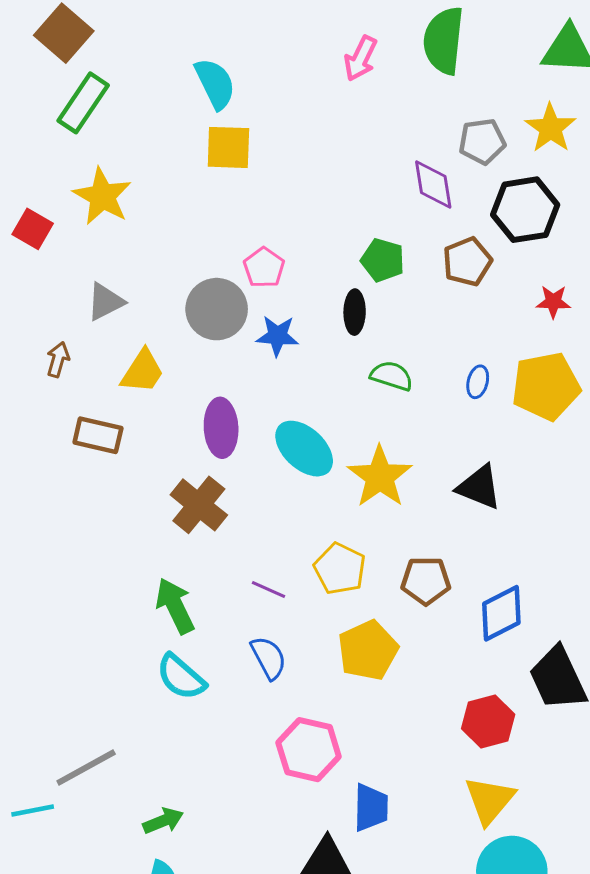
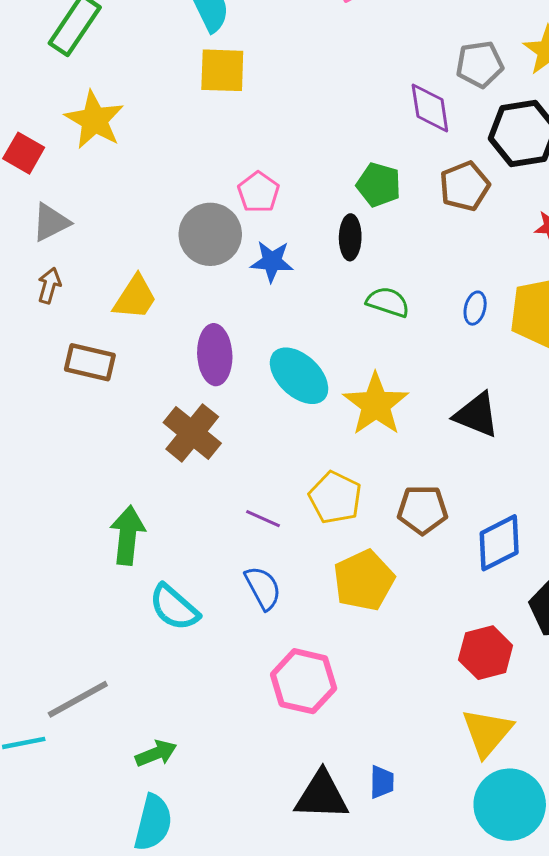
gray triangle: (105, 302) -> (51, 222), moved
green arrow: (175, 606) -> (127, 535), moved, turned 32
blue trapezoid: (371, 808) -> (382, 782), moved, size x0.7

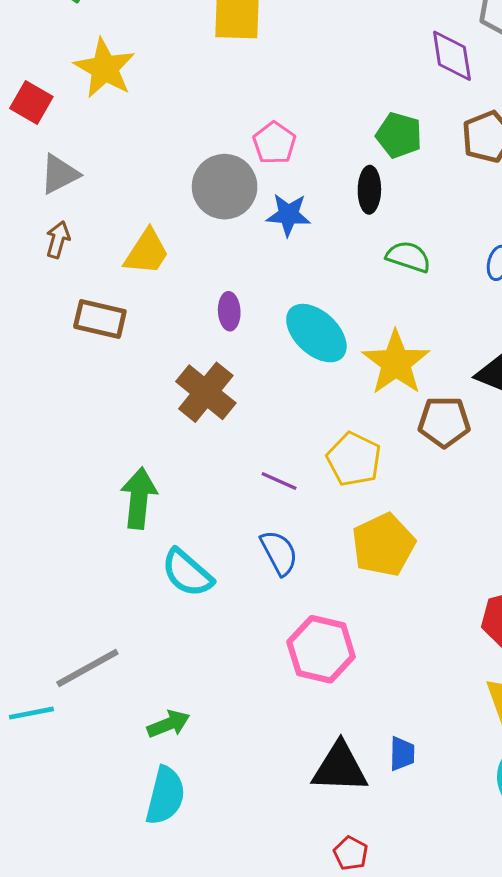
purple ellipse: (215, 355) -> (229, 311), size x0.6
brown pentagon: (422, 510) -> (444, 422), moved

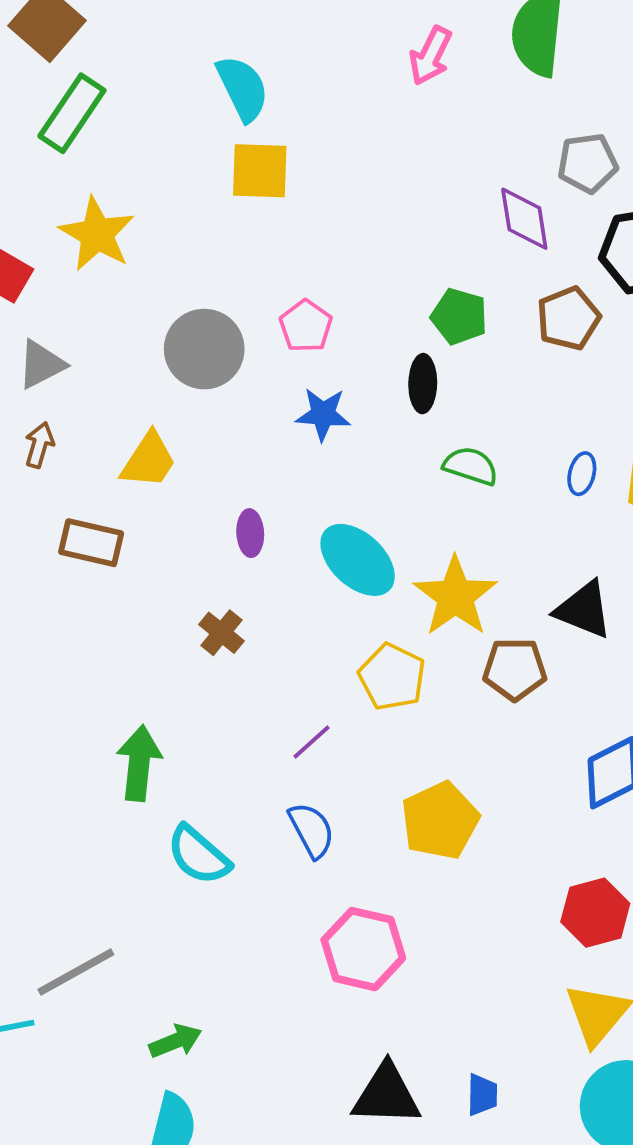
gray circle: (225, 187) -> (204, 349), moved
brown cross: (206, 392) -> (221, 633), size x0.6
yellow pentagon: (354, 459) -> (392, 677), moved
purple line: (279, 481) -> (312, 742), turned -66
blue trapezoid: (402, 754) -> (482, 1095), moved

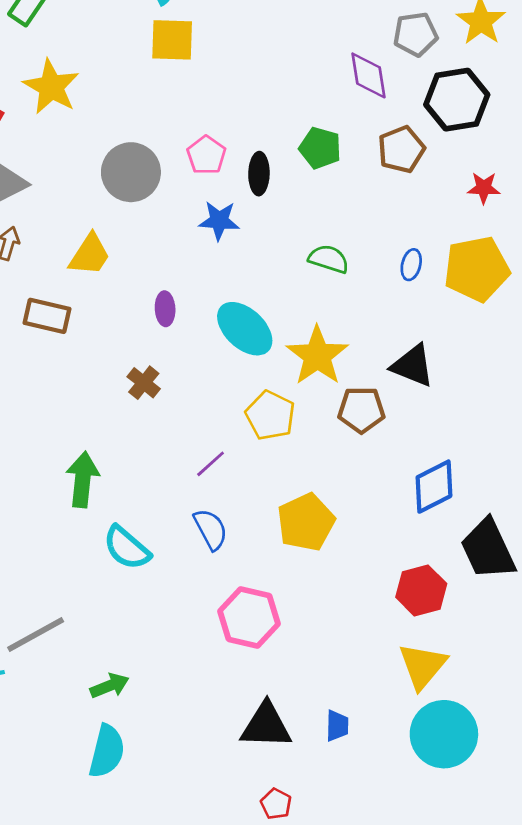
black ellipse: (423, 384) -> (259, 174), moved

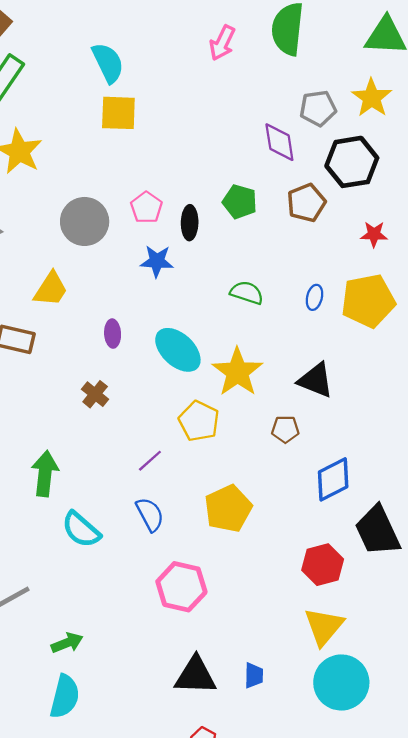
brown pentagon: (361, 410) -> (285, 429), moved, size x0.7

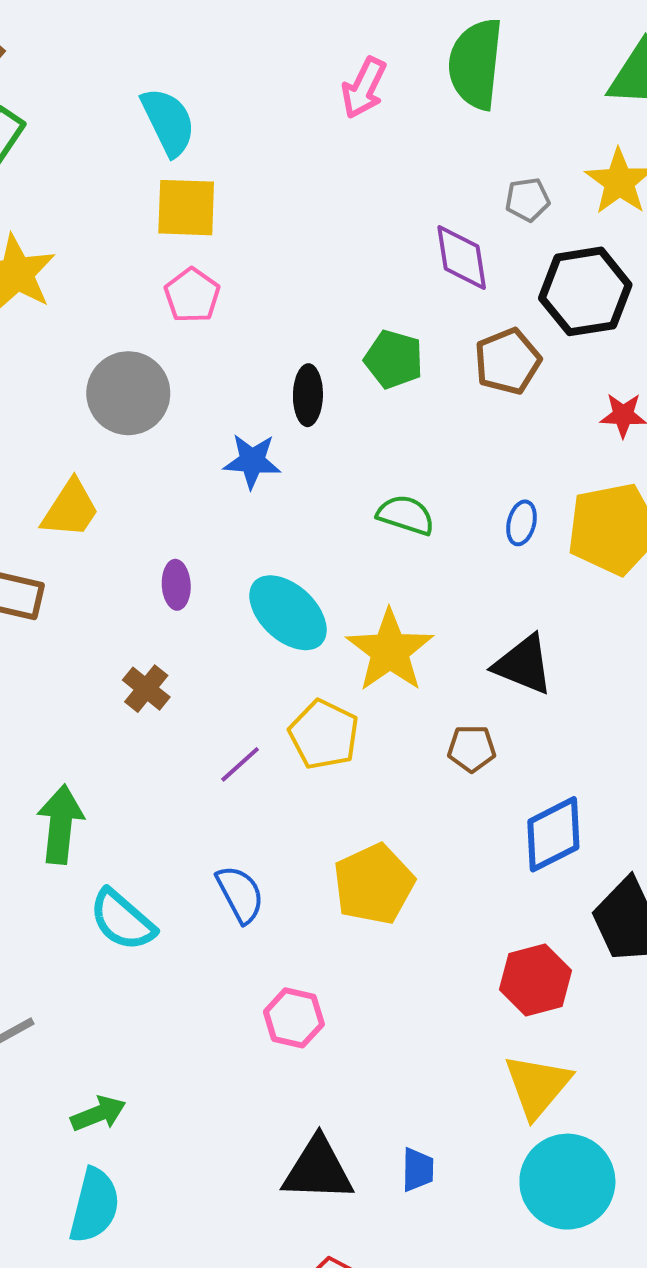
gray pentagon: (318, 108) -> (527, 200), size x0.7
pink pentagon: (146, 207) -> (192, 295), moved
purple line: (150, 461) -> (240, 764), moved
pink hexagon: (181, 587) -> (294, 1018), size x0.7

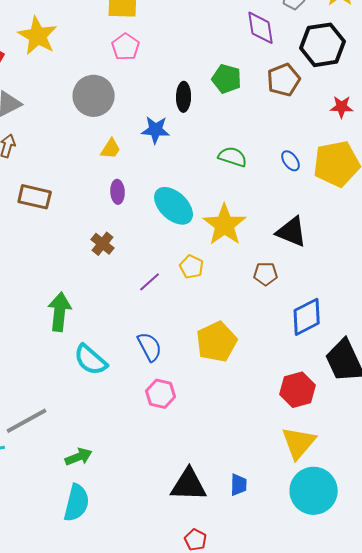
yellow trapezoid: (70, 509) -> (111, 149), moved, size x0.7
blue ellipse: (521, 523) -> (291, 161), turned -50
yellow pentagon: (324, 734) -> (192, 267), size x0.7
pink hexagon: (294, 1018) -> (161, 394), moved

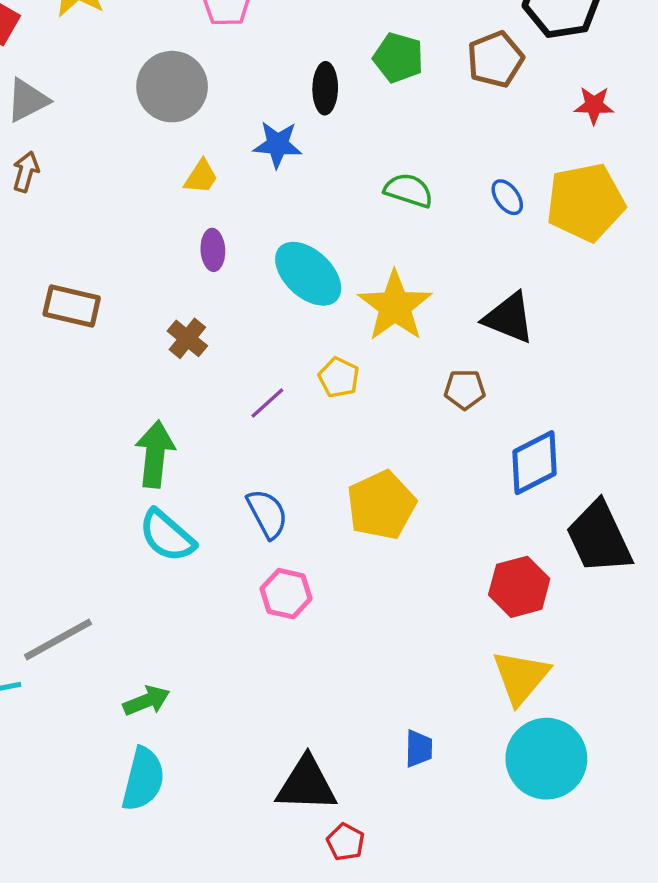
brown rectangle: (35, 197) -> (72, 306), moved
green arrow: (60, 312) -> (155, 454), moved
black triangle: (189, 485) -> (306, 784), moved

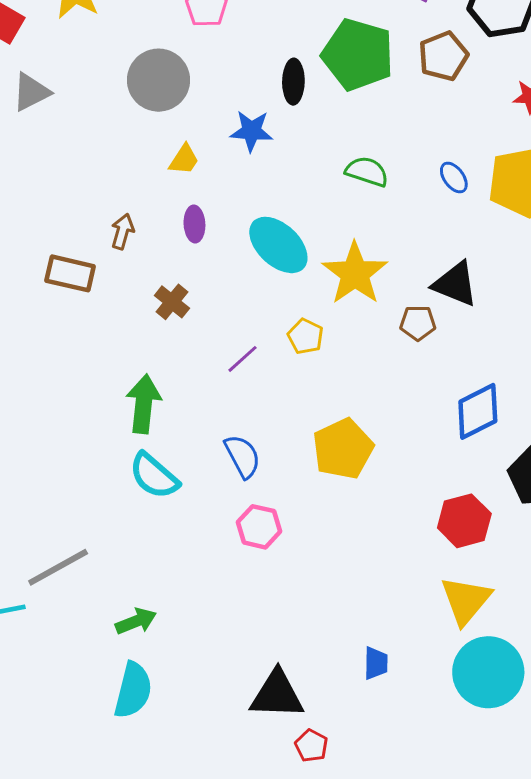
green pentagon: (398, 58) -> (358, 55), size x1.6
brown arrow: (26, 172) -> (123, 231), moved
brown pentagon: (465, 389) -> (418, 323), moved

